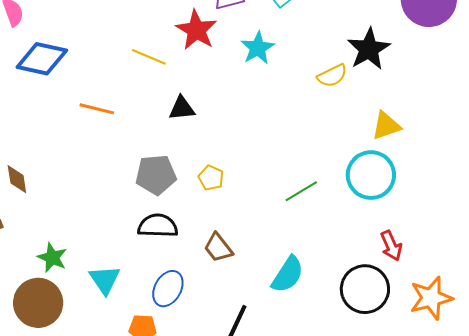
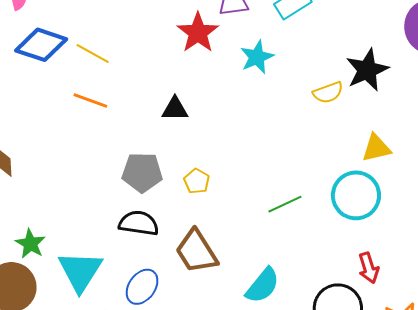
yellow line: (149, 57) -> (93, 53), moved
brown trapezoid: (218, 248) -> (196, 251), size x1.5
cyan triangle: (105, 280) -> (80, 271), size x1.4

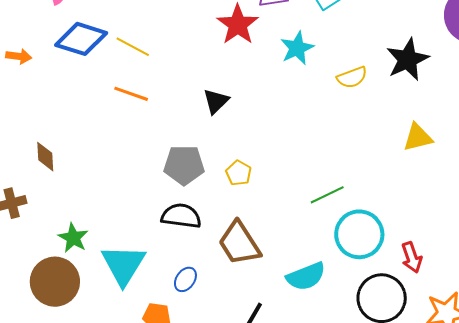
yellow semicircle: (328, 93) -> (352, 77), moved
black triangle: (175, 109) -> (216, 101), turned -44
cyan circle: (356, 195) -> (359, 234), moved
cyan semicircle: (263, 285) -> (306, 276), turned 30
blue ellipse: (142, 287) -> (185, 279), size x0.7

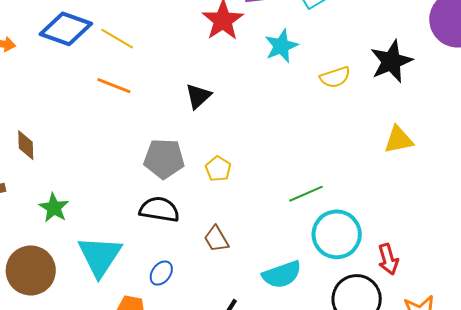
green star: (73, 238) -> (54, 208), moved
brown trapezoid: (239, 243) -> (216, 239), size x0.6

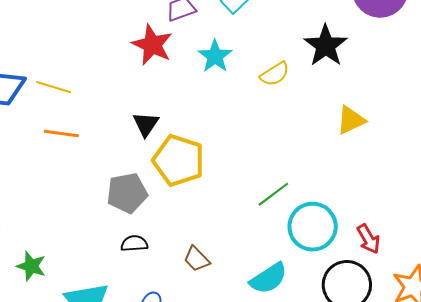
yellow pentagon: (218, 169) -> (178, 160), moved, size x2.0
black semicircle: (159, 209) -> (134, 243), size x0.7

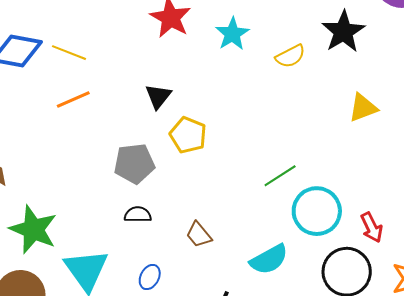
orange line: (61, 134) -> (73, 99), turned -36
yellow pentagon: (178, 160) -> (188, 135), size x0.7
green star: (31, 266) -> (33, 229), size x1.6

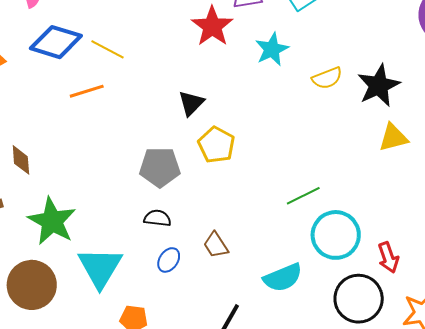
black star: (343, 32) -> (379, 86), moved
orange line: (73, 99) -> (87, 91), moved
blue ellipse: (150, 277) -> (169, 260), moved

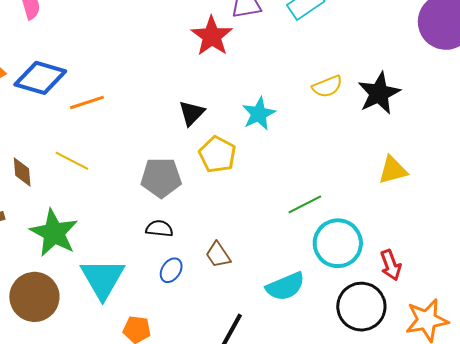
blue diamond: (56, 42) -> (40, 78), moved
yellow line: (108, 49) -> (72, 161), moved
cyan star: (272, 49) -> (259, 114), moved
yellow triangle: (393, 138) -> (393, 170), moved

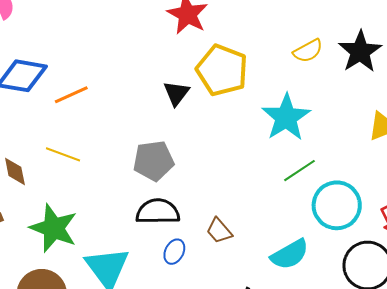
cyan star: (259, 114) -> (286, 117), moved, size x1.4
yellow pentagon: (217, 155) -> (222, 70), moved, size x1.4
black semicircle: (159, 229) -> (158, 212), size x1.6

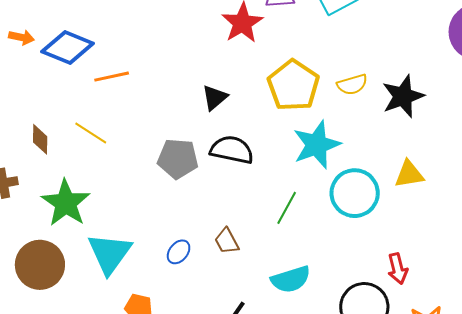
yellow pentagon: (222, 70) -> (293, 85), moved
green line: (299, 171) -> (287, 208), moved, turned -40
cyan circle: (337, 205) -> (355, 193), moved
black semicircle: (158, 212) -> (232, 150), moved

